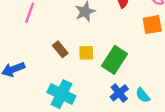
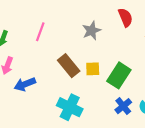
brown rectangle: (60, 49) -> (69, 66), size x1.5

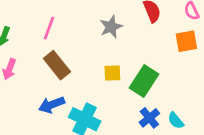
brown rectangle: (69, 66) -> (57, 65), moved
blue arrow: (25, 84) -> (52, 105), moved

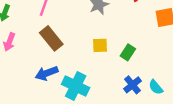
green rectangle: (144, 81) -> (128, 52), size x0.6

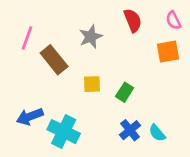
brown rectangle: (51, 38) -> (54, 60), moved

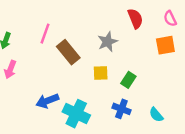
gray star: (91, 37) -> (108, 42), moved
blue cross: (130, 130) -> (121, 109), moved, turned -30

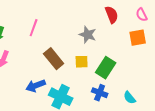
gray star: (108, 42) -> (88, 35), turned -30
brown rectangle: (68, 52) -> (54, 59), moved
green rectangle: (128, 80) -> (106, 68), size x1.5

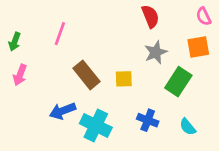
red semicircle: (112, 15) -> (150, 16), moved
gray star: (88, 35) -> (156, 52), moved, turned 30
green rectangle: (106, 68) -> (178, 82), moved

